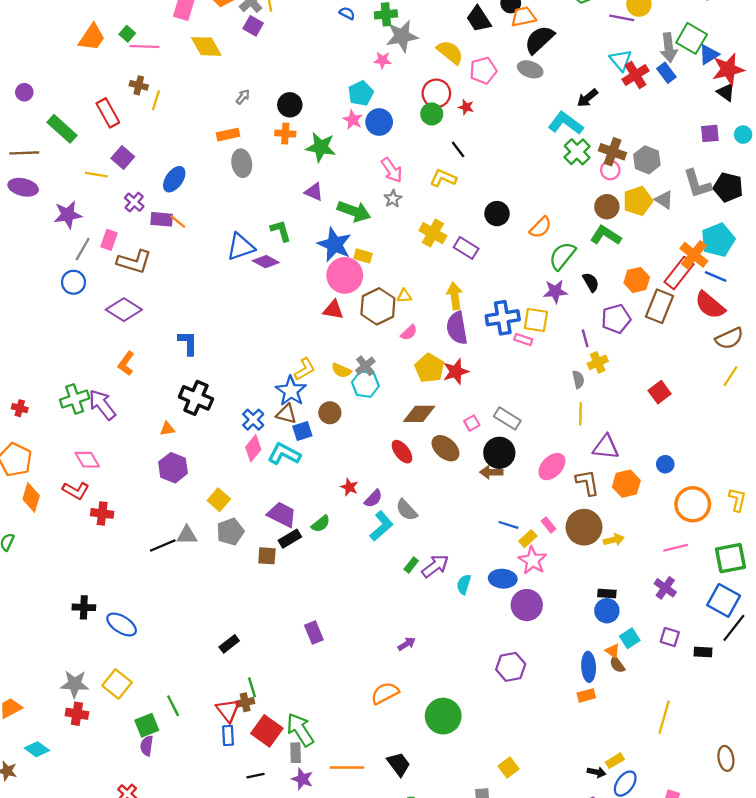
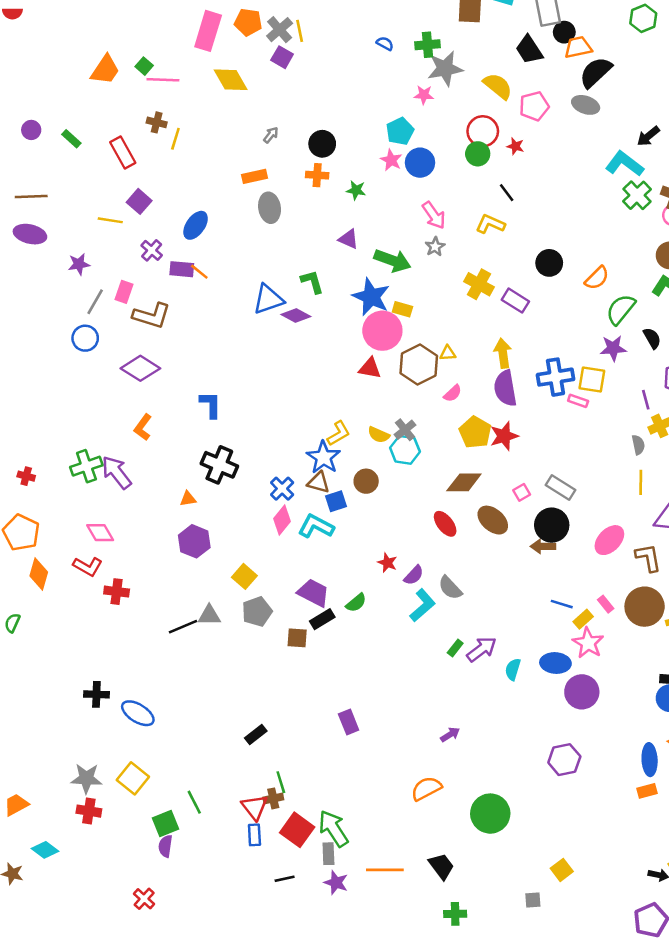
green rectangle: (62, 129) -> (71, 139), moved, size x0.6
green star: (321, 147) -> (356, 190), size x0.6
purple star: (68, 215) -> (79, 264), size x0.7

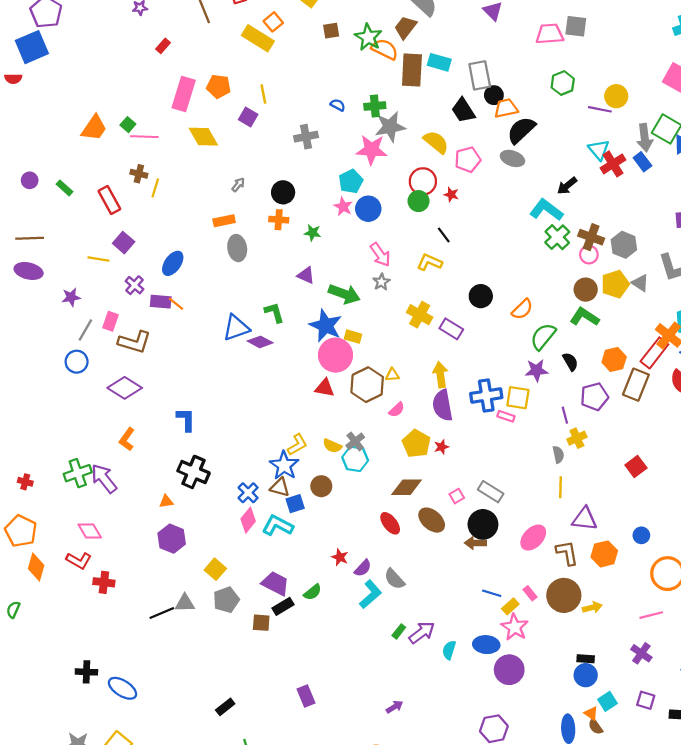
gray cross: (280, 30) -> (306, 137), moved, turned 30
pink star: (424, 95) -> (372, 150), size x1.8
red star: (504, 436) -> (441, 447), size x0.6

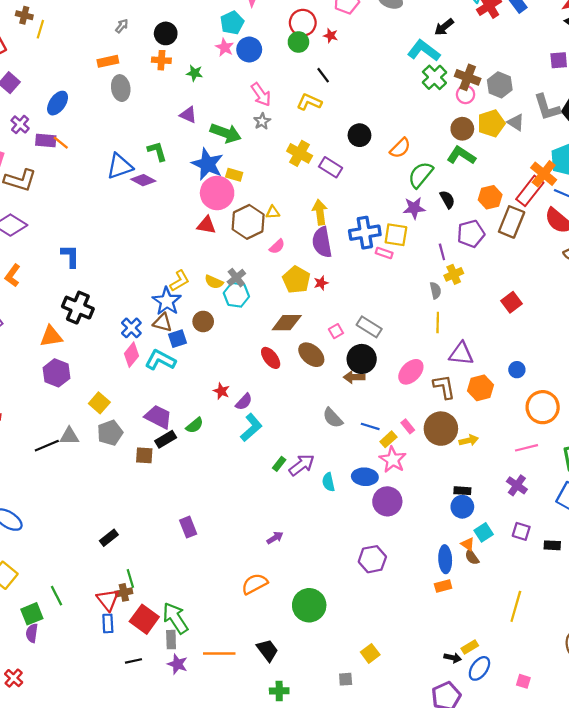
orange triangle: (166, 501) -> (51, 336), size x1.6
gray semicircle: (394, 579) -> (333, 418), moved
cyan semicircle: (449, 650) -> (328, 482), turned -30

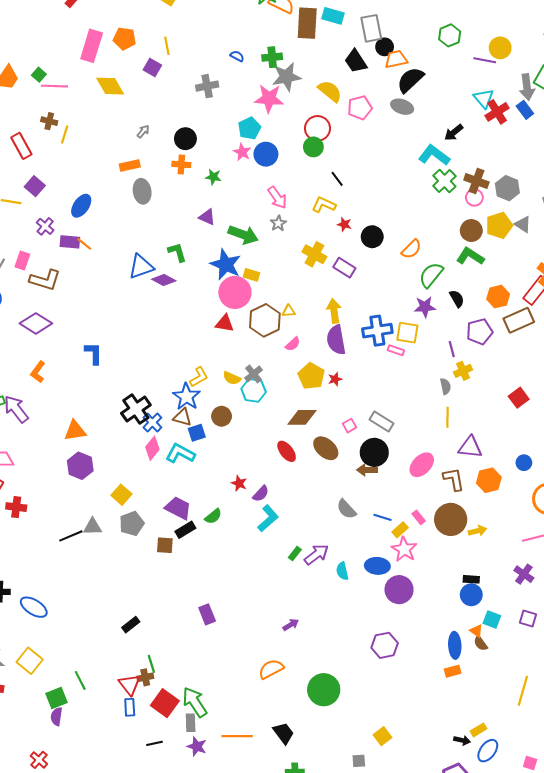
red star: (331, 36) -> (344, 224), moved
brown rectangle: (512, 222) -> (519, 320), turned 44
black cross: (78, 308) -> (136, 409), moved, turned 32
cyan square: (484, 532) -> (492, 620), turned -36

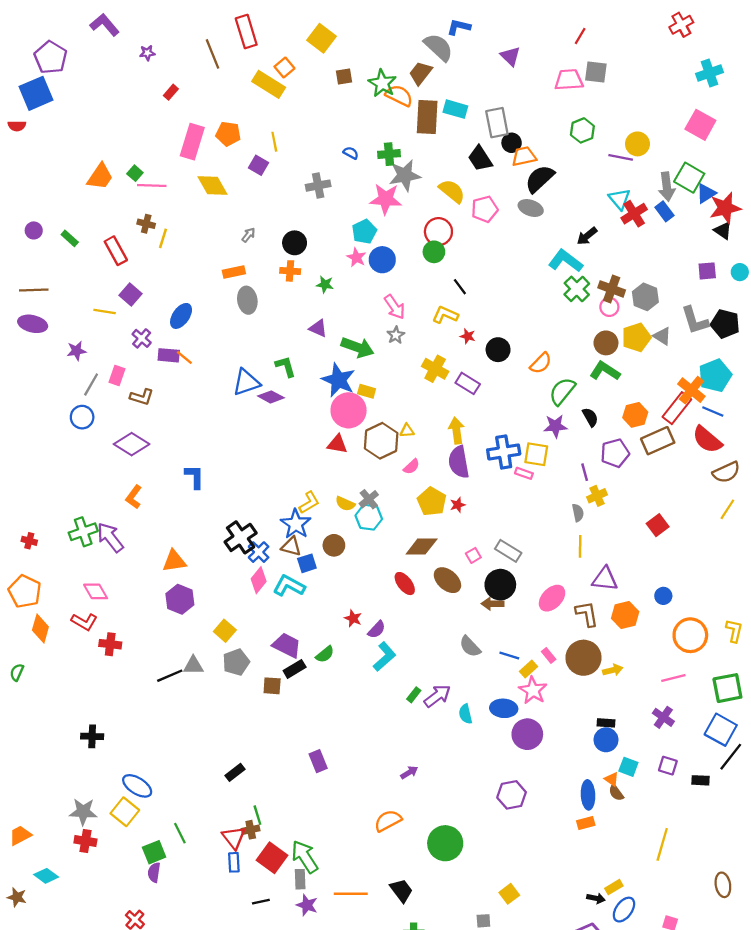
brown L-shape: (45, 280) -> (142, 397), size x0.7
blue ellipse: (34, 607) -> (137, 786), moved

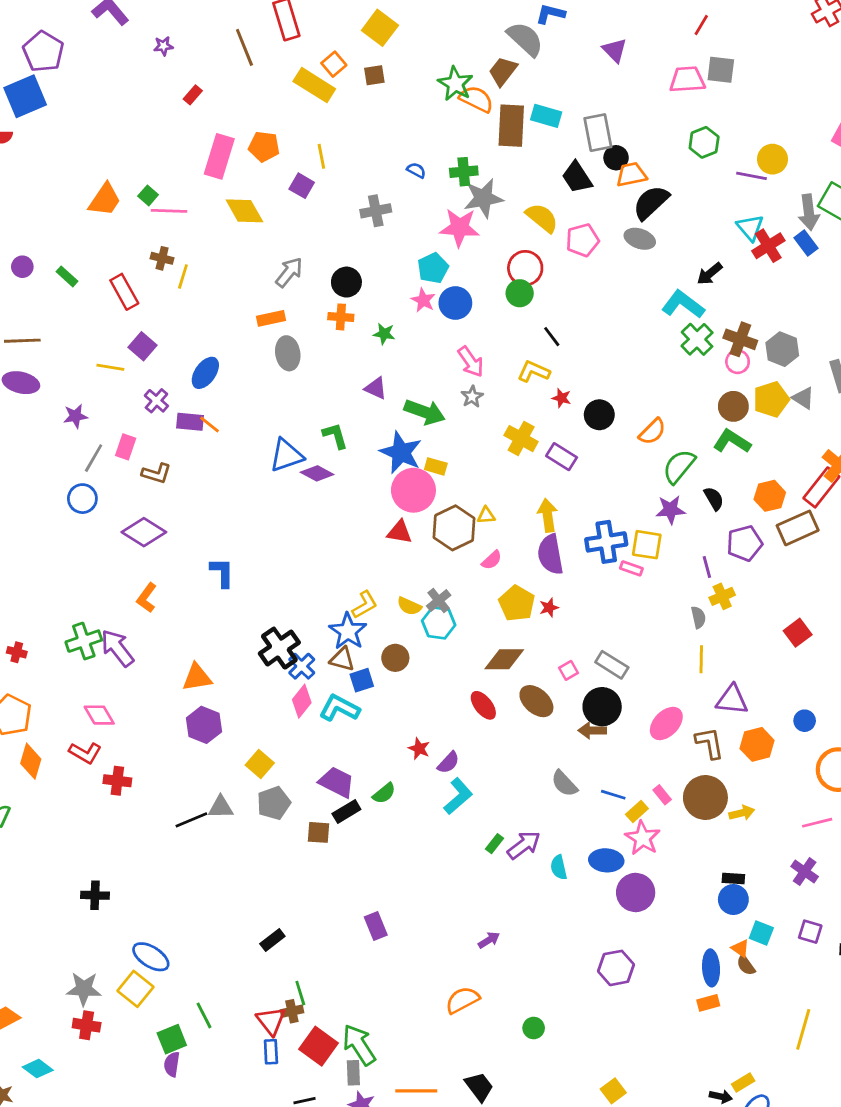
brown square: (344, 76) -> (374, 75), moved
gray arrow: (248, 235) -> (289, 272), size x1.6
green circle: (445, 843) -> (534, 1028), size x0.5

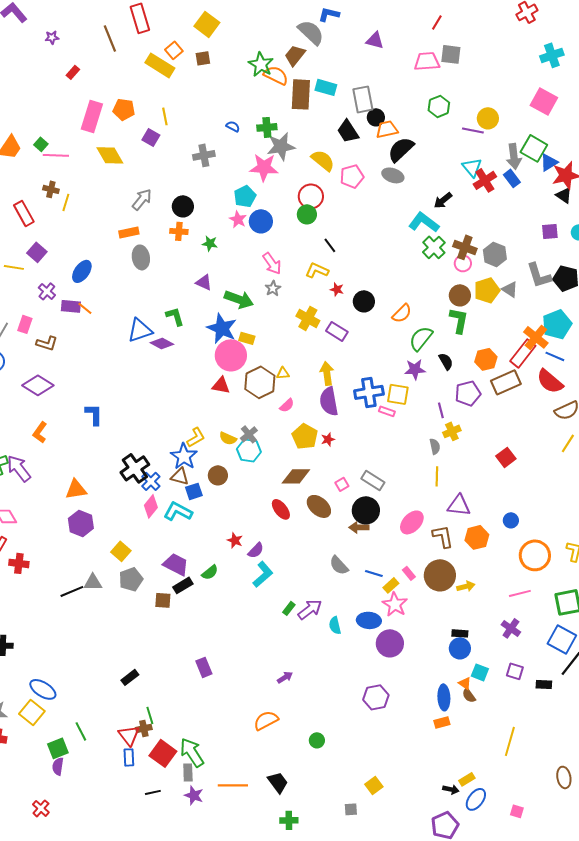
purple triangle: (615, 50) -> (375, 40), turned -30
green L-shape: (732, 441) -> (459, 320), turned 68

